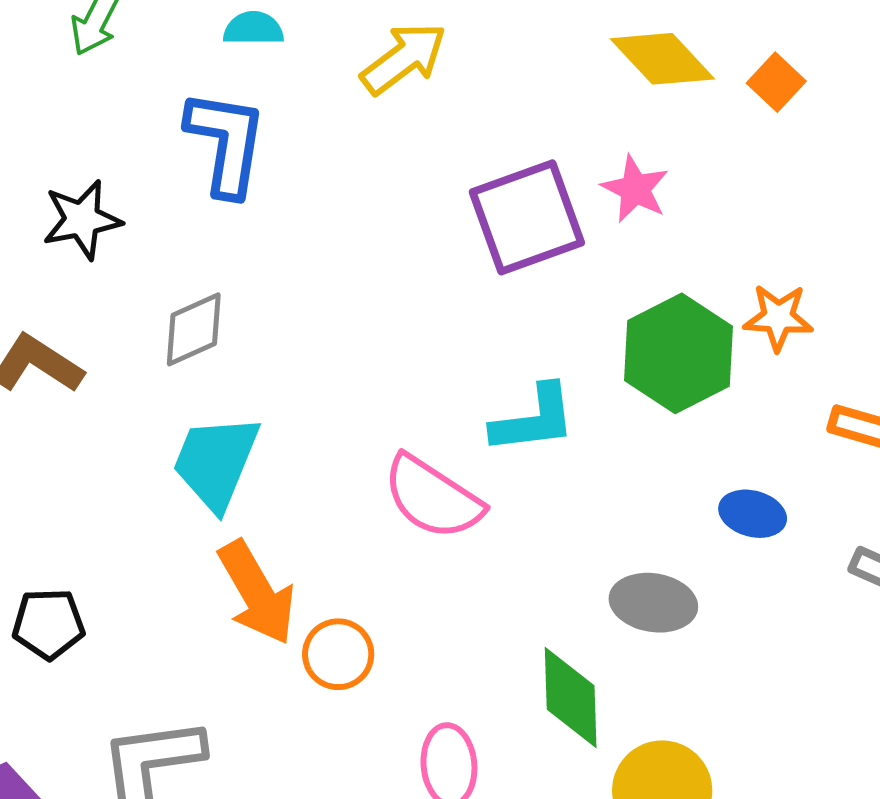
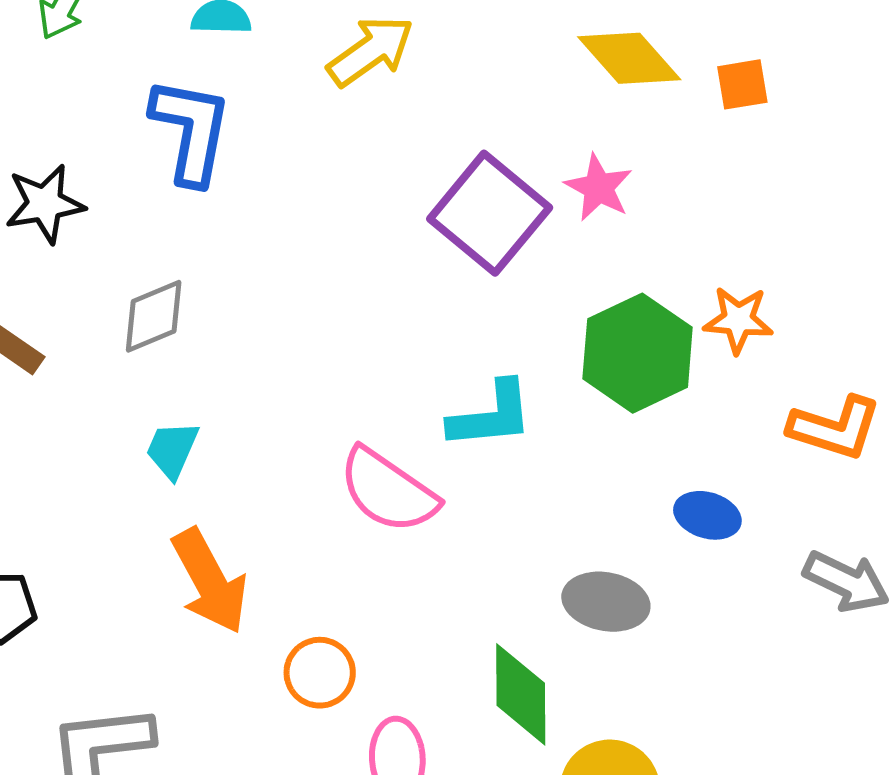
orange square: (776, 82) -> (742, 84), turned 36
purple square: (527, 217) -> (490, 213), turned -32
cyan trapezoid: (216, 462) -> (172, 450), size x0.6
orange circle: (338, 654) -> (320, 673), moved

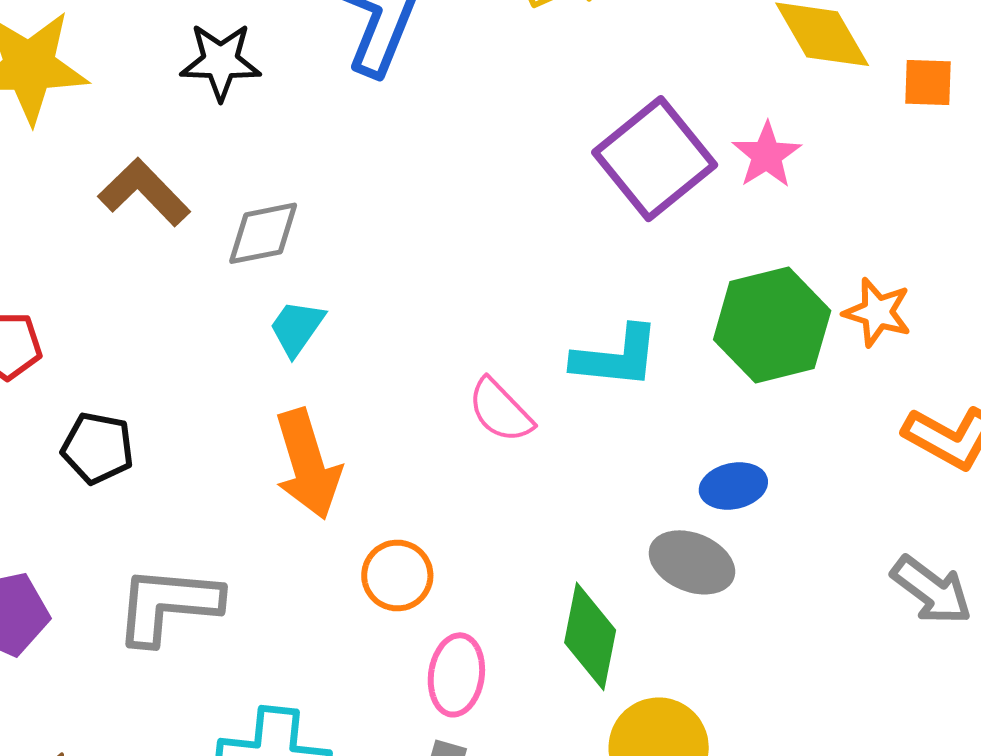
gray diamond: (154, 316) -> (263, 233), moved
pink semicircle: (388, 491) -> (500, 411), size x0.7
blue ellipse: (707, 515) -> (733, 486), moved, turned -40

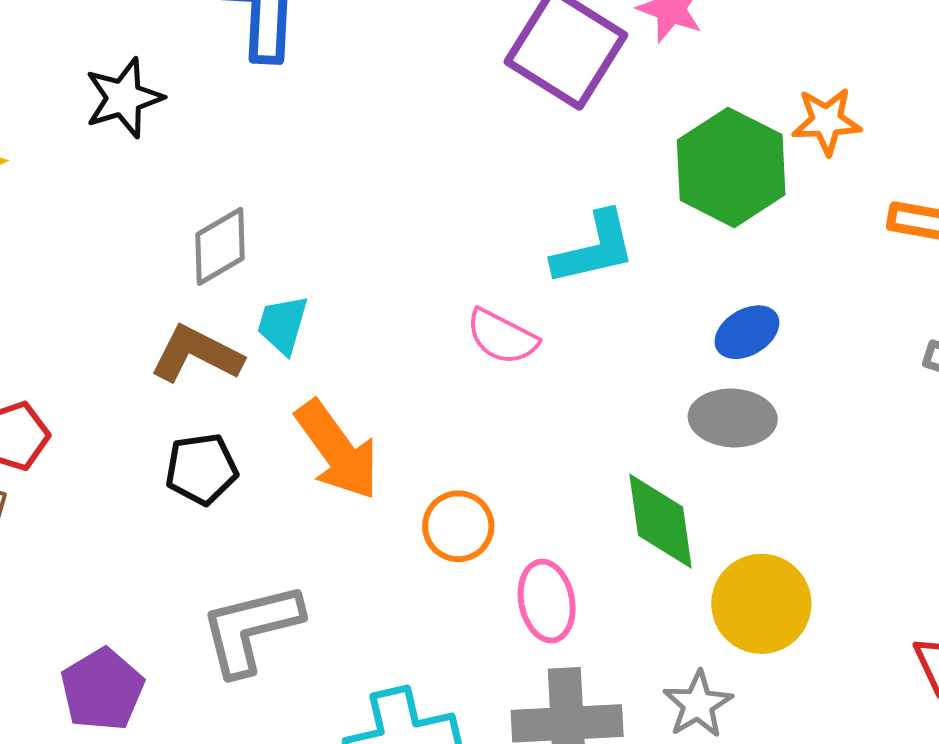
brown L-shape: (144, 192) -> (196, 354), moved
black pentagon: (98, 448) -> (201, 469), moved

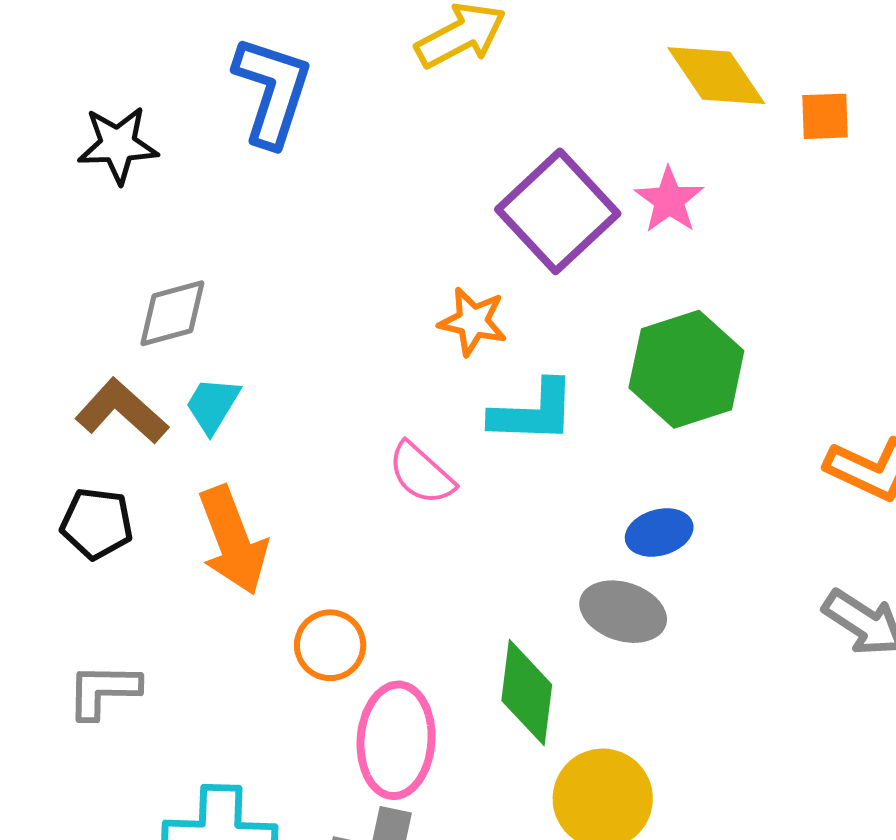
orange star: (827, 121) -> (473, 321), moved
pink ellipse: (547, 601) -> (396, 740), size x1.4
gray L-shape: (251, 629) -> (103, 691), size x0.7

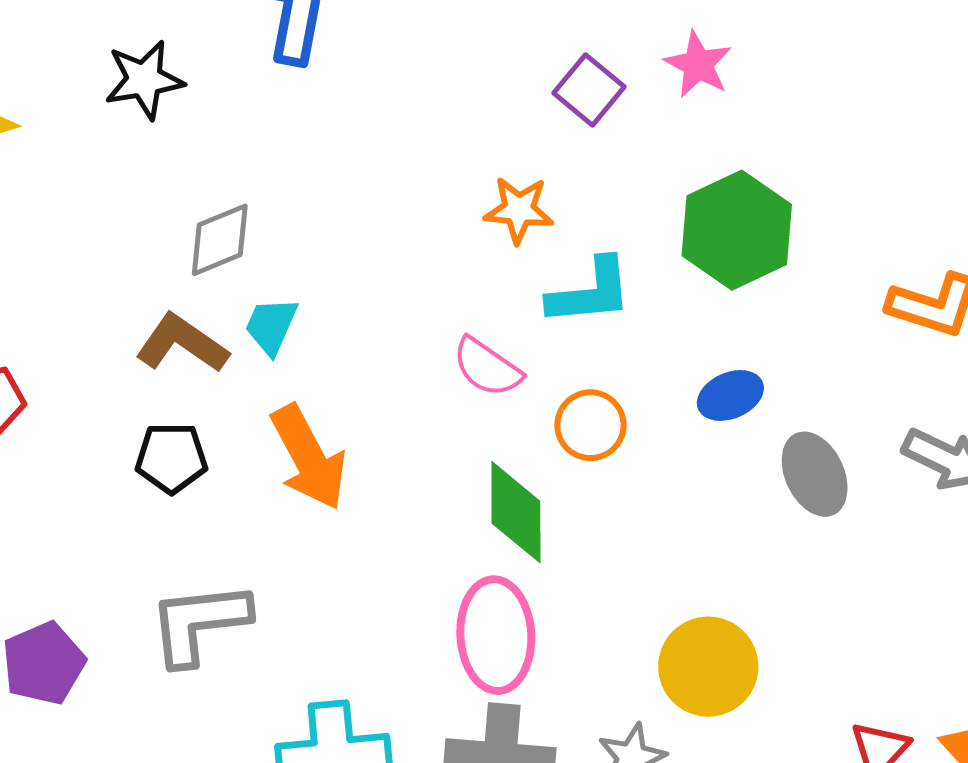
purple square: (558, 211) -> (589, 90), size x0.6
gray ellipse: (623, 612) -> (815, 474), moved, turned 54
orange circle: (330, 645) -> (590, 425), moved
gray L-shape: (103, 691) -> (199, 623), size x1.4
green diamond: (527, 693) -> (516, 512), moved

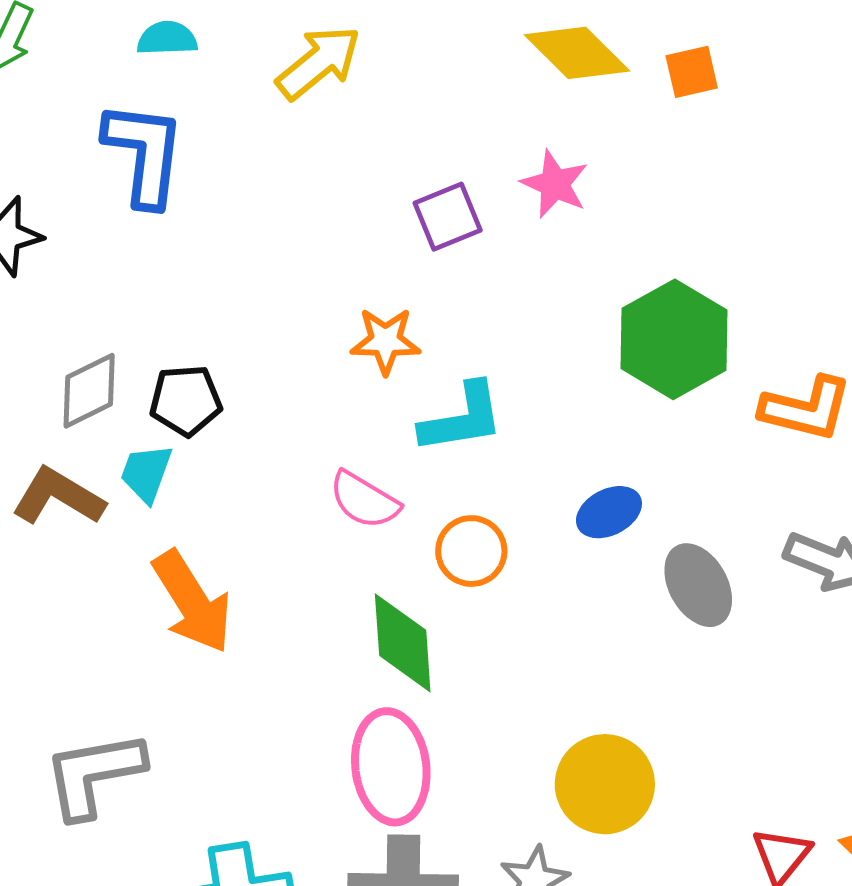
purple square: (589, 90) -> (448, 217), turned 32
green hexagon: (737, 230) -> (674, 339), moved
black pentagon: (171, 458) -> (186, 401), moved

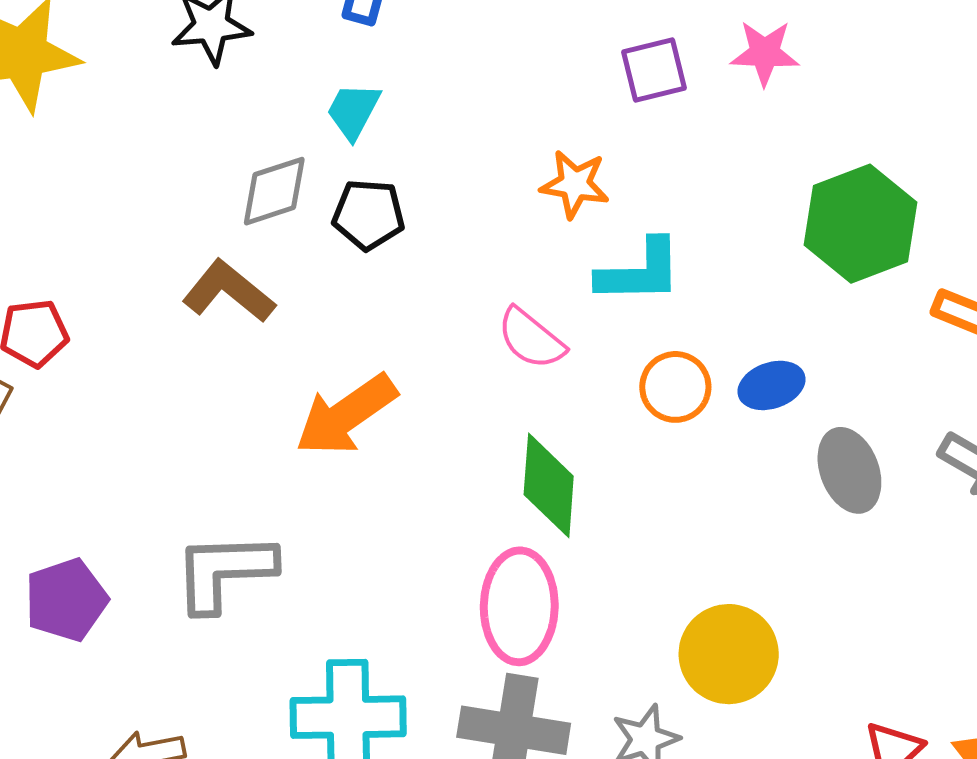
pink star: (555, 184) -> (765, 53), turned -30
cyan trapezoid: (146, 473) -> (353, 111), moved
orange circle: (471, 551) -> (675, 387), moved
orange arrow: (192, 602) -> (346, 415), turned 79

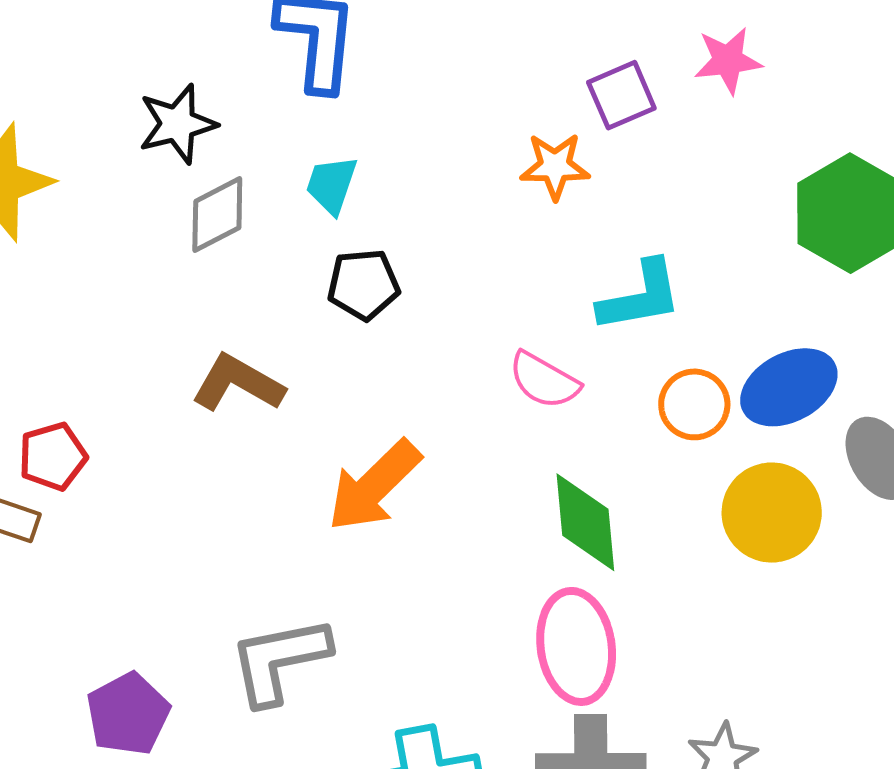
orange star: (575, 184) -> (555, 166), moved
gray diamond: (274, 191) -> (217, 215), moved
blue ellipse: (772, 385) -> (789, 387), size x1.5
yellow circle: (729, 654) -> (772, 513), moved

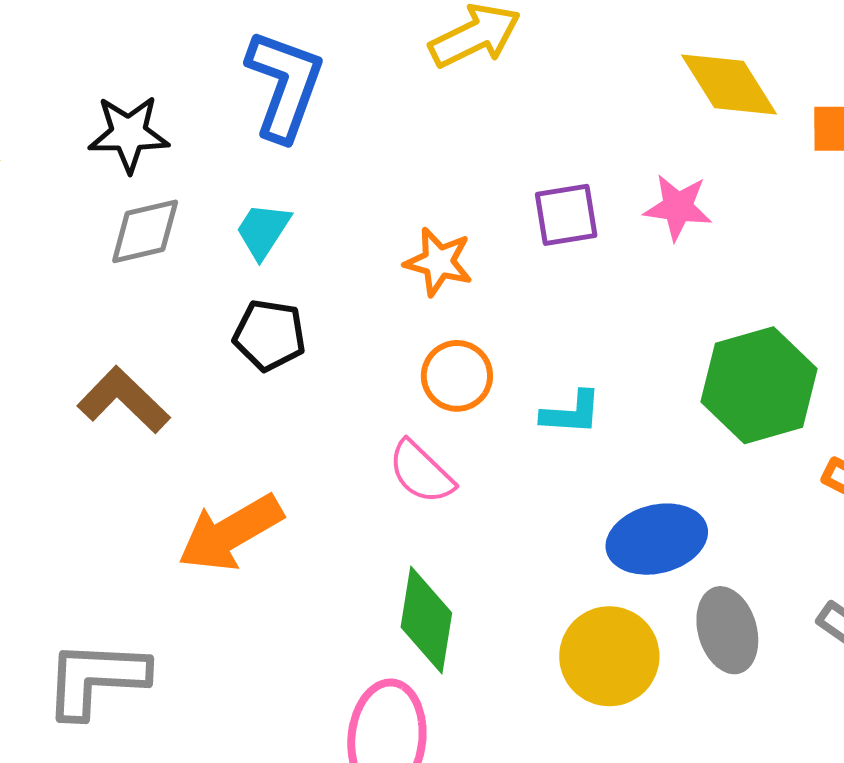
orange star: (555, 166) -> (439, 262), moved
cyan L-shape: (640, 296) -> (571, 413), moved, size x0.7
orange circle: (694, 404) -> (457, 376), moved

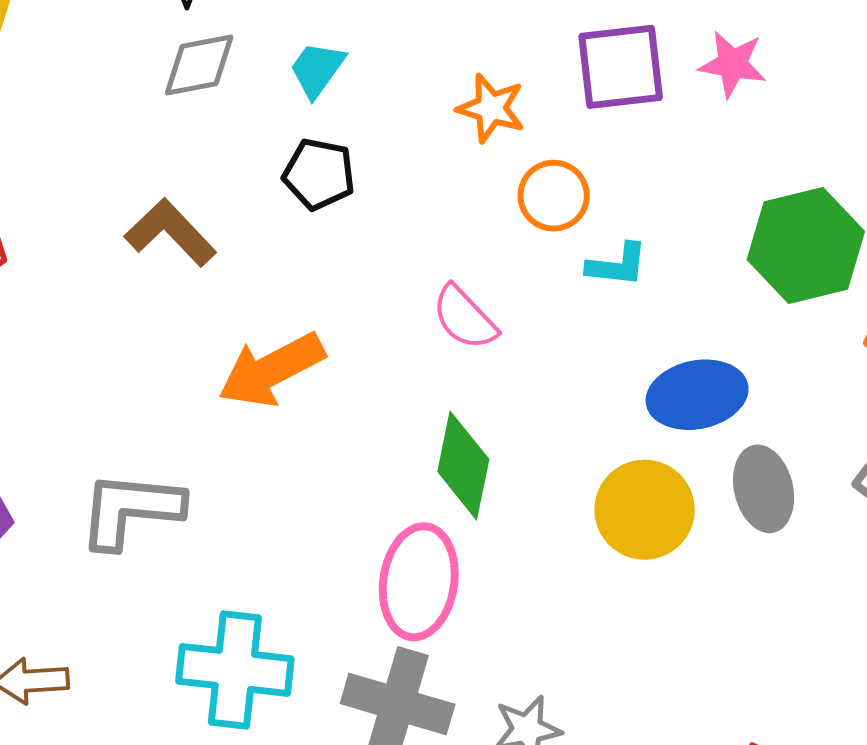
purple square: (566, 215) -> (621, 67), size x1.4
orange circle: (457, 376) -> (554, 196), moved

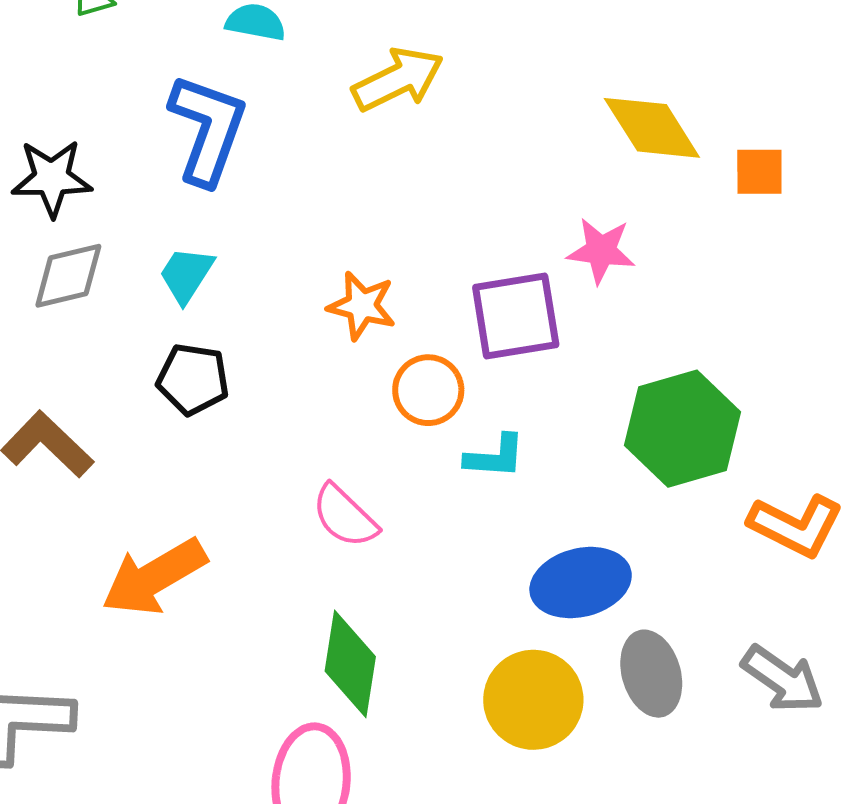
purple square: (621, 67) -> (516, 316), moved

